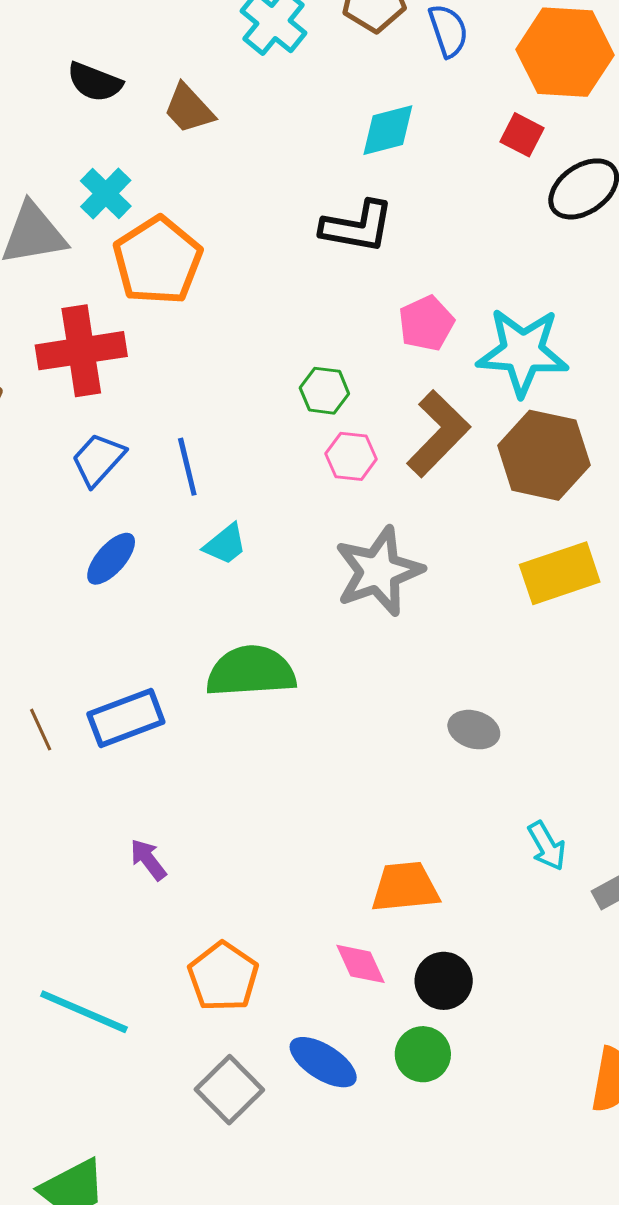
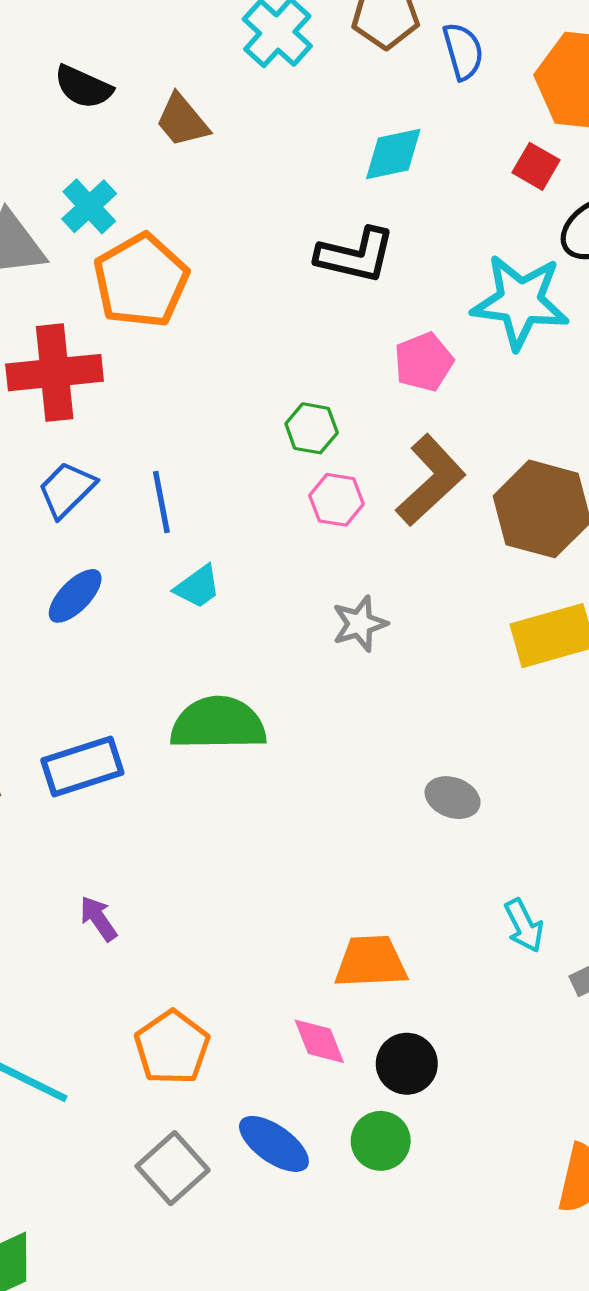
cyan star: (523, 352) -> (520, 302), moved
gray star: (379, 571) -> (360, 624), size x0.6

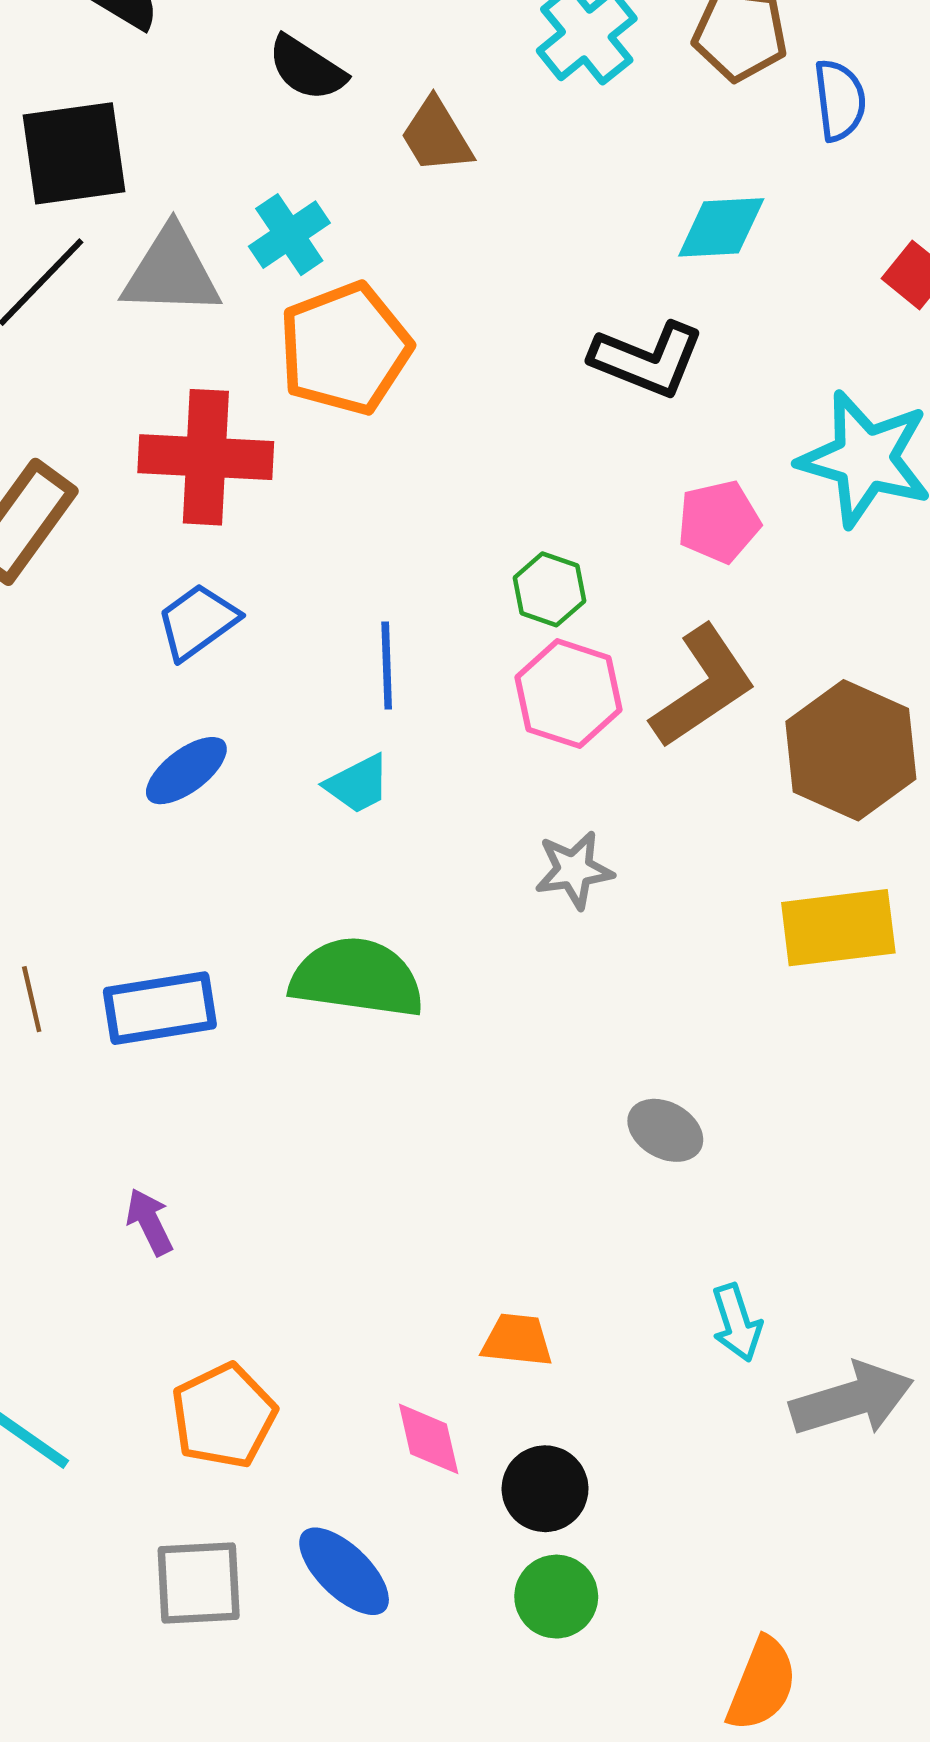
pink hexagon: (336, 500) -> (569, 694), size x1.4
blue line: (161, 502) -> (387, 665), moved
orange trapezoid: (371, 962) -> (517, 1340), size x0.7
green circle: (381, 1141) -> (556, 1597), moved
gray square: (173, 1168) -> (199, 1583), turned 30

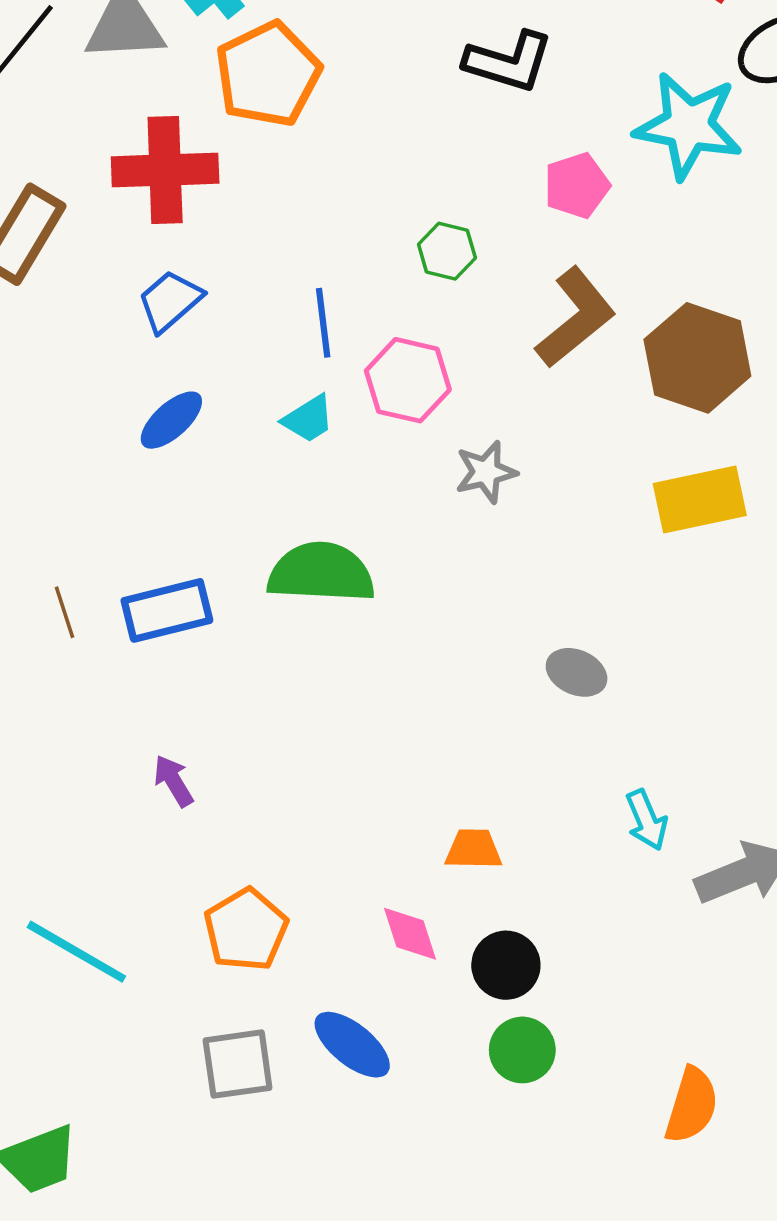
pink hexagon: (569, 694) -> (408, 380), moved

